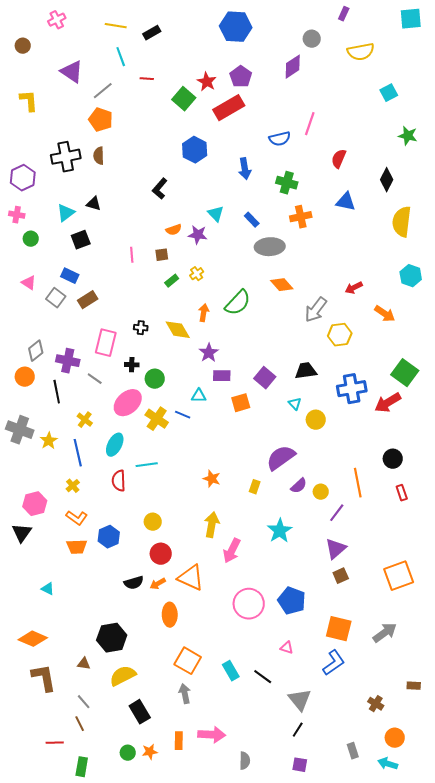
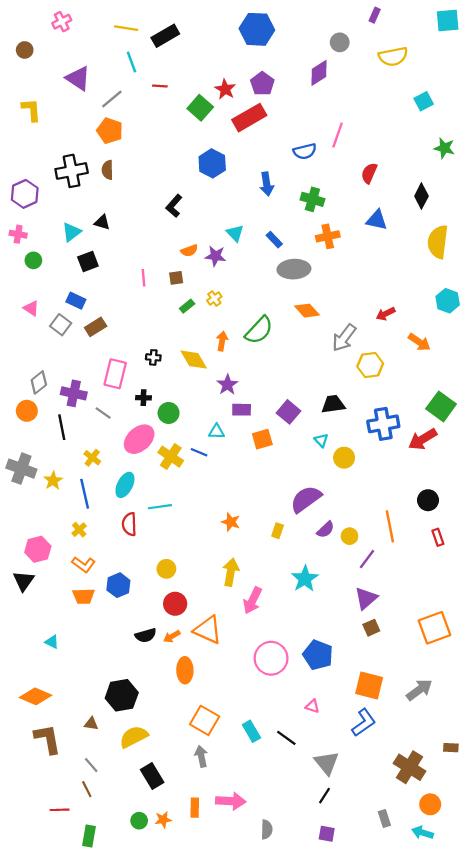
black rectangle: (152, 33) -> (165, 36), size x1.4
brown cross: (376, 704) -> (409, 767), size x1.8

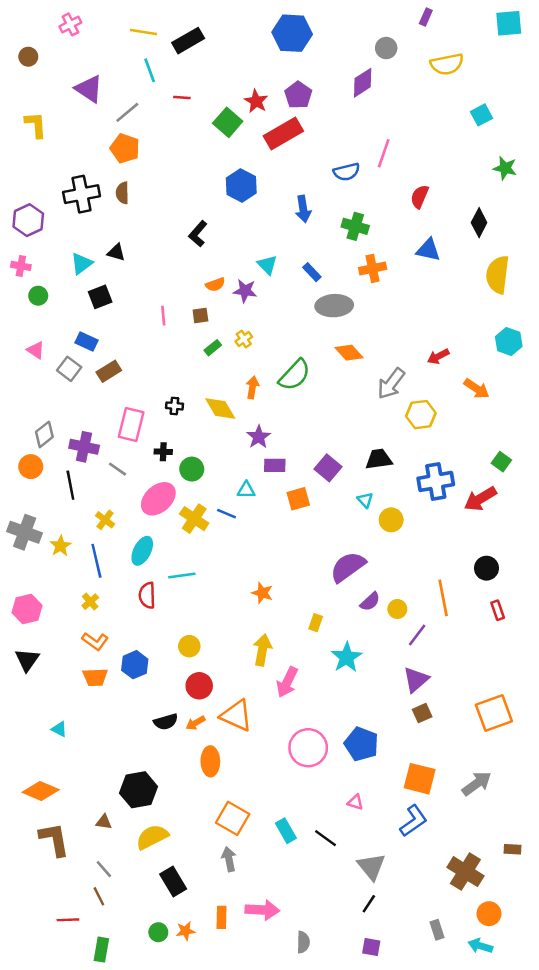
green square: (441, 406) -> (501, 462), size x0.6
yellow rectangle: (278, 531) -> (316, 623), moved
pink hexagon: (38, 549) -> (27, 609), moved

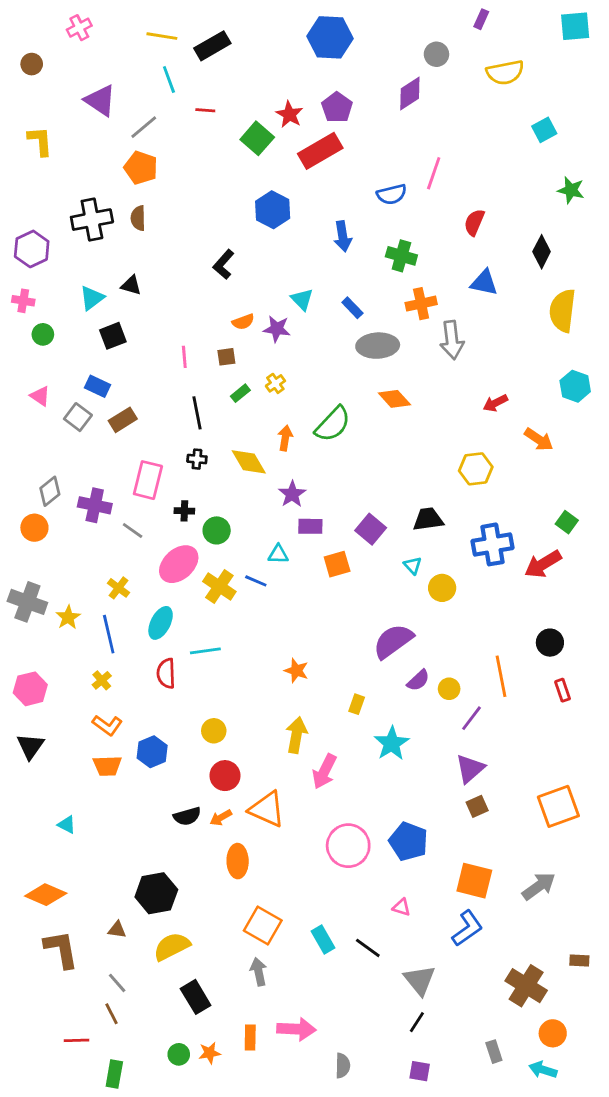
gray arrow: (391, 384) -> (452, 340), moved, turned -44
black line: (70, 485) -> (197, 413), moved

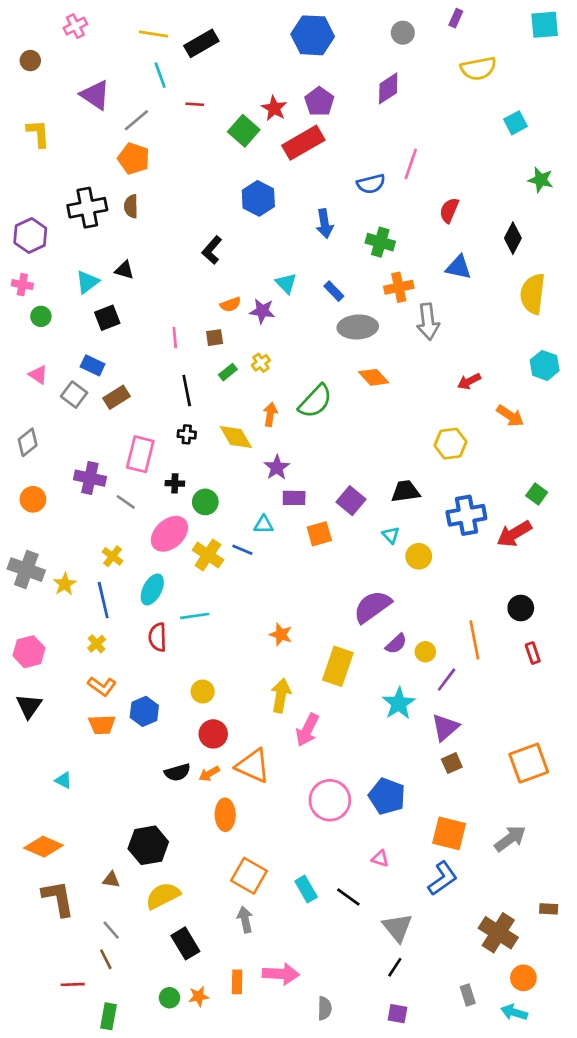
gray circle: (436, 54) -> (403, 33), moved
gray diamond: (50, 491) -> (28, 442), moved
yellow rectangle: (357, 704) -> (338, 666), size x2.0
cyan star: (392, 743) -> (399, 703), moved

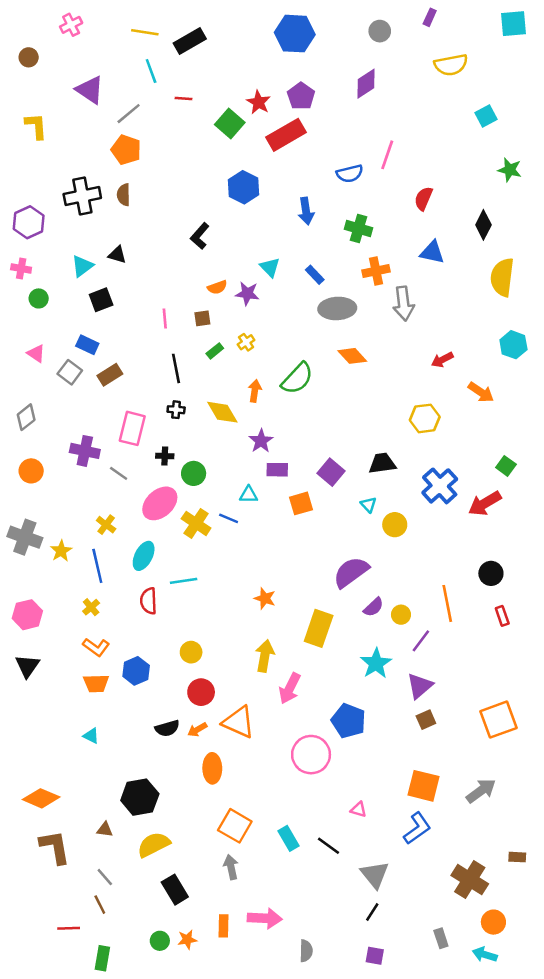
blue cross: (466, 515) -> (440, 486), turned -32
cyan triangle: (63, 780) -> (91, 736), moved
blue pentagon: (387, 796) -> (349, 721), moved

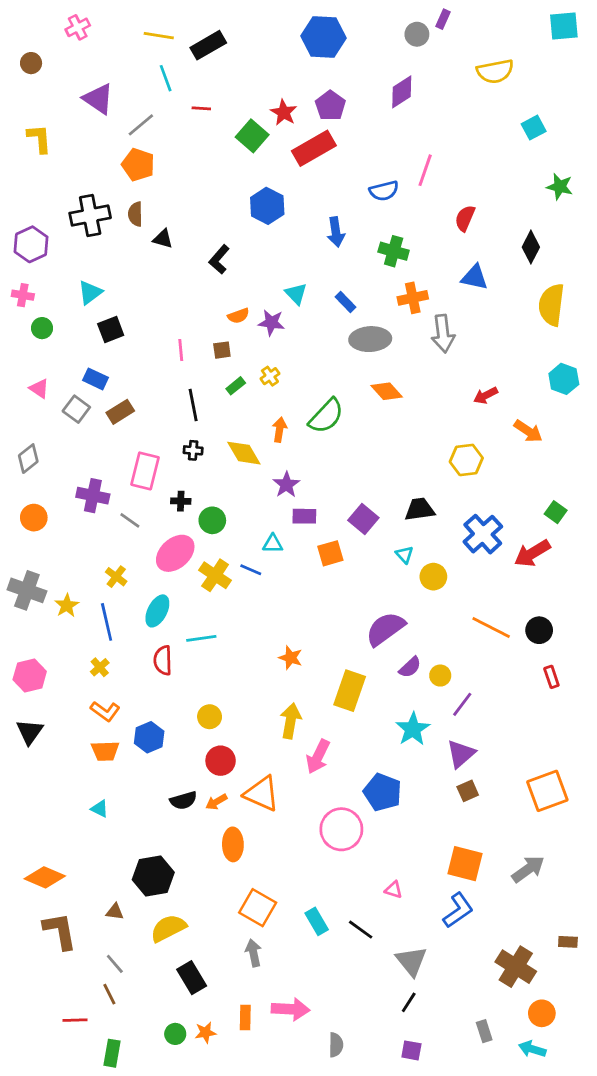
purple rectangle: (430, 17) -> (443, 19), moved
black triangle: (117, 255) -> (163, 239), moved
orange line: (447, 603) -> (491, 627), moved, turned -52

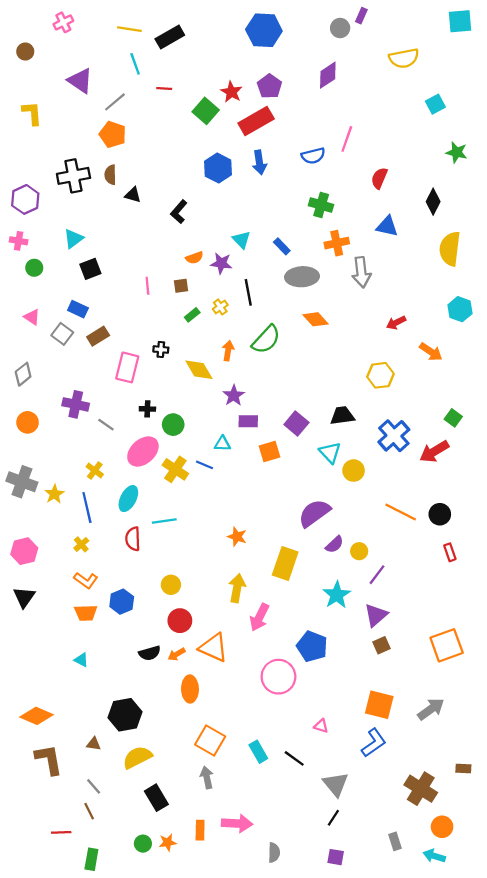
blue arrow: (336, 232) -> (259, 162), moved
black line: (193, 405) -> (248, 292), moved
black cross: (193, 450) -> (161, 350), moved
pink rectangle: (145, 471) -> (127, 367), moved
cyan triangle: (405, 555) -> (330, 453), size x1.5

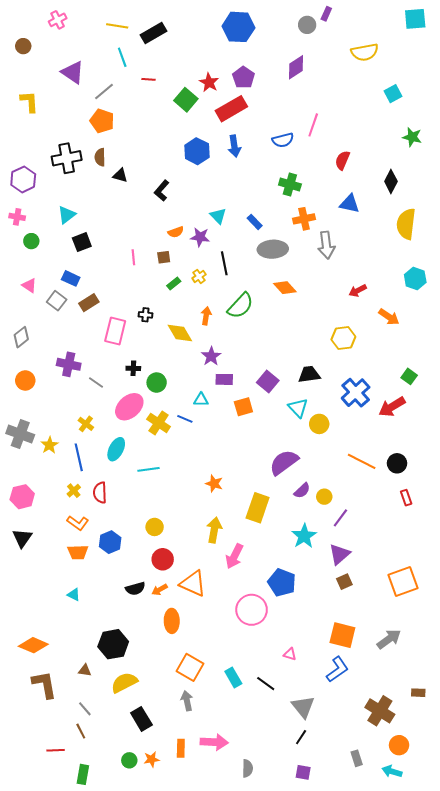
red semicircle: (133, 539) -> (100, 493), moved

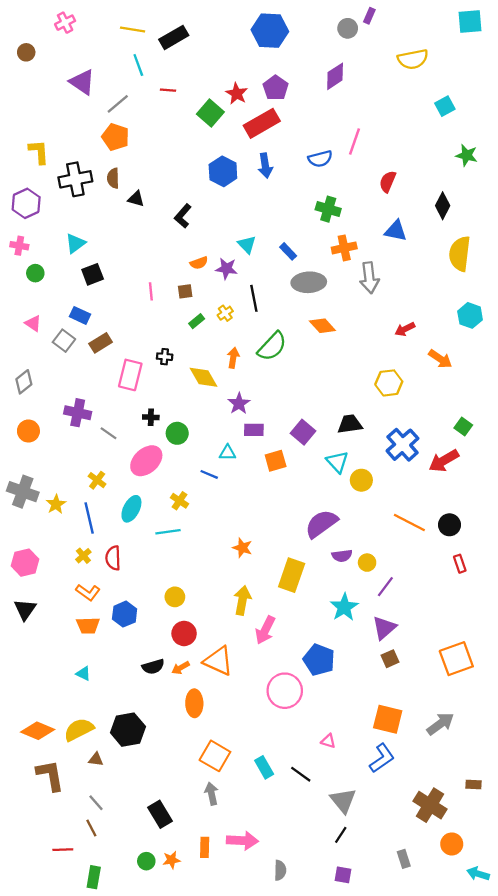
yellow L-shape: (29, 102) -> (39, 152), moved
yellow cross: (159, 423) -> (179, 501), moved, size x0.7
purple semicircle: (302, 491) -> (342, 556), turned 36
yellow semicircle: (124, 683) -> (79, 730), moved
cyan arrow: (392, 771) -> (478, 874), moved

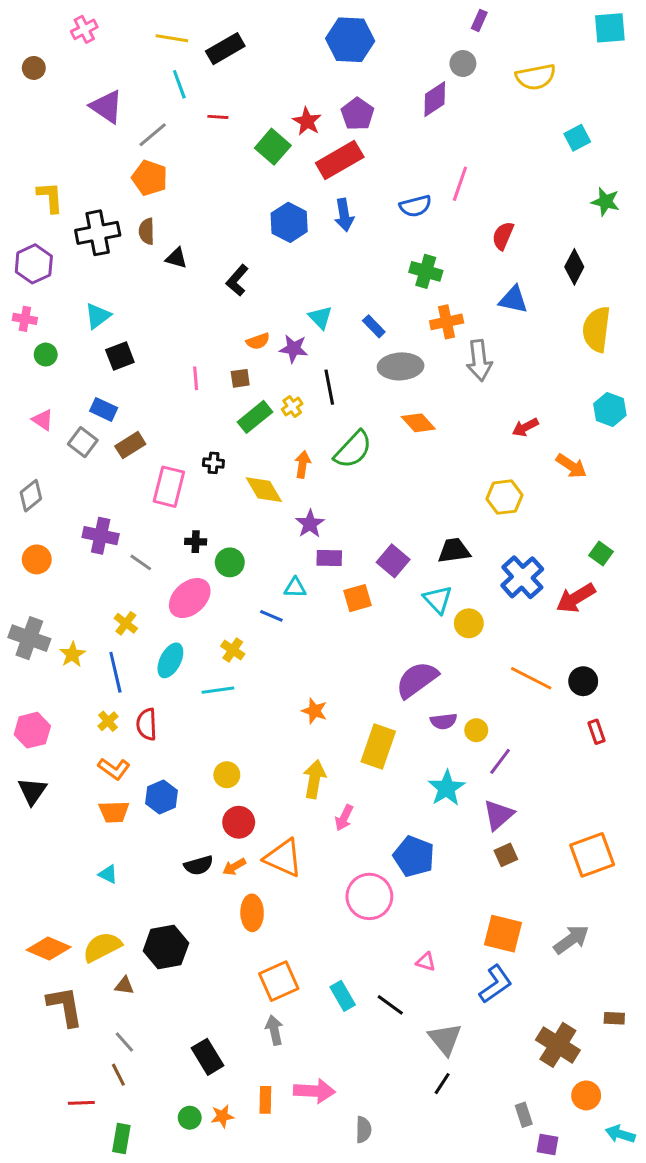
gray circle: (348, 28) -> (463, 64), moved
green rectangle: (197, 321) -> (255, 417), size x1.6
pink arrow: (265, 630) -> (344, 818), size x0.7
orange square: (215, 756) -> (279, 981), turned 36
purple square: (343, 875) -> (548, 1144), moved

